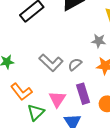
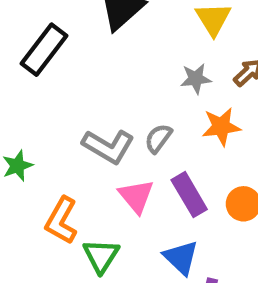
orange L-shape: (21, 92) -> (61, 220), turned 80
pink triangle: (57, 99) -> (136, 196), moved

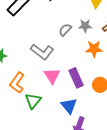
gray semicircle: (158, 138) -> (65, 30), moved

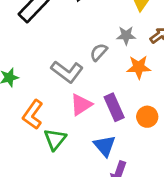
gray semicircle: (65, 30) -> (99, 52), moved
pink triangle: (52, 76) -> (81, 105), turned 30

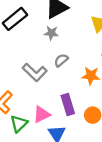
gray star: (126, 36) -> (51, 33), moved
pink triangle: (81, 105) -> (42, 114), moved

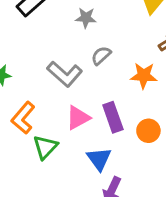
pink triangle: (42, 114) -> (78, 118), moved

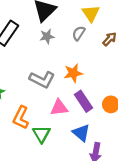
gray semicircle: (101, 56) -> (79, 33), moved
orange star: (144, 76) -> (73, 73), moved
pink triangle: (78, 118) -> (59, 108), turned 36

